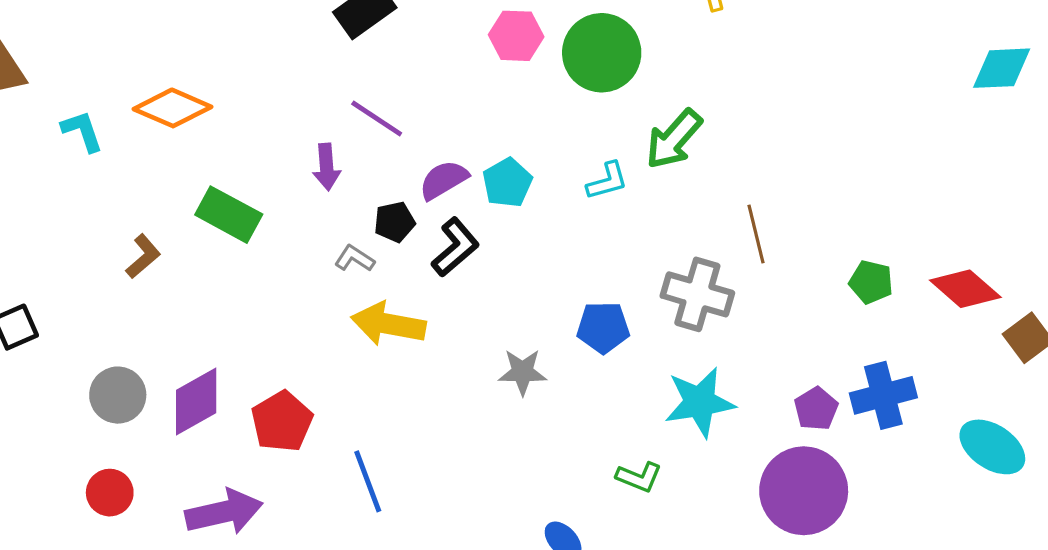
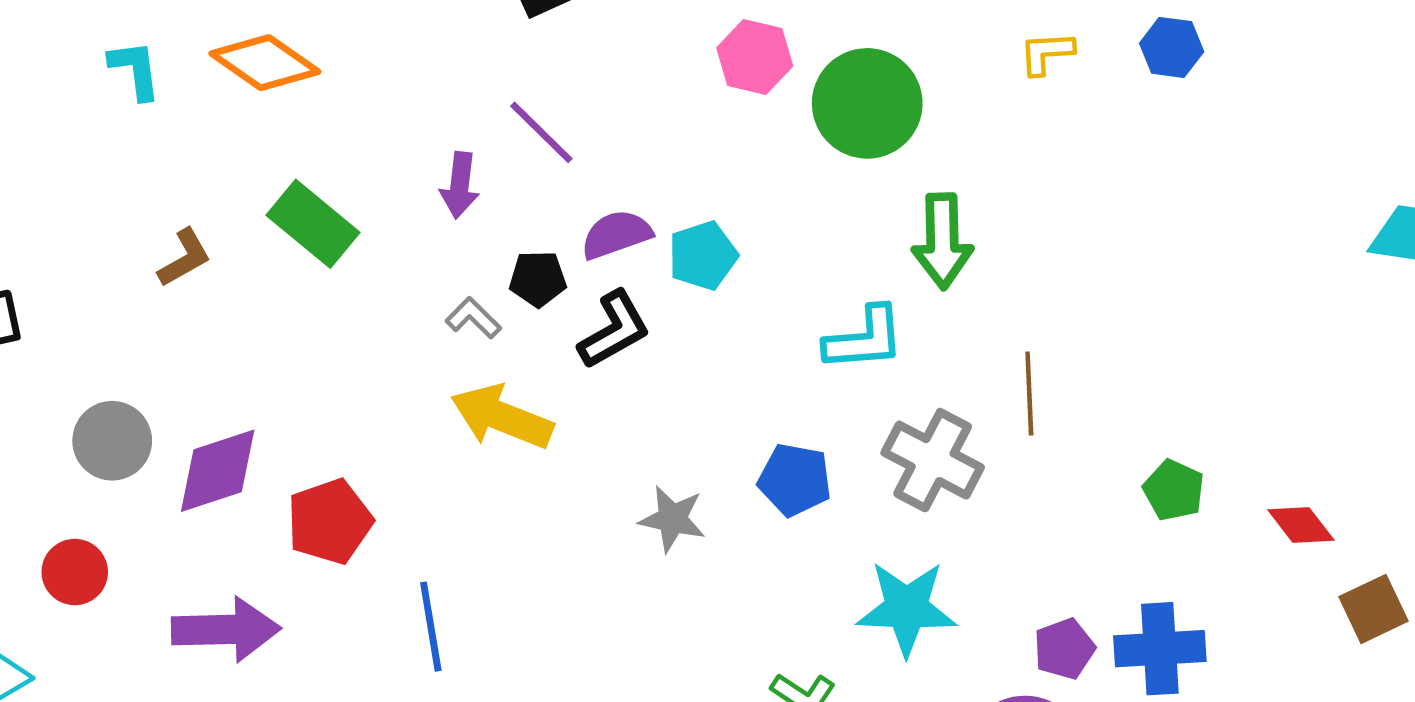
green arrow: (674, 139) -> (942, 241), turned -54
cyan L-shape: (607, 181) -> (864, 339), moved, size x1.4
red diamond: (965, 289) -> (1301, 525), size x0.7

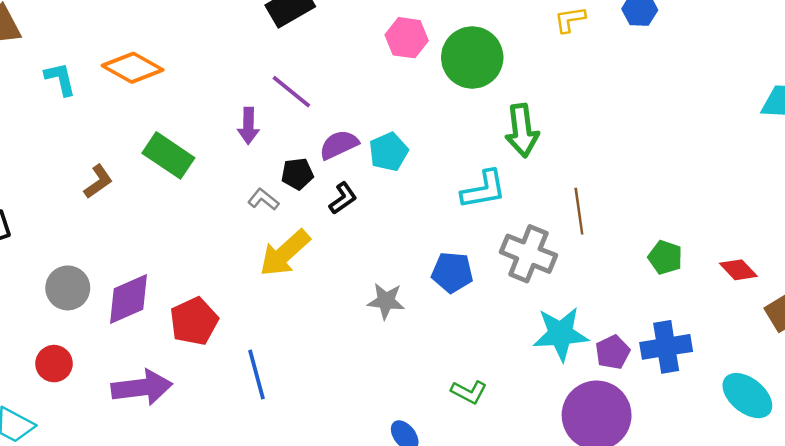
black L-shape: (614, 330) -> (343, 198), size x0.7
yellow arrow: (502, 417) -> (285, 253), turned -58
cyan star: (907, 608) -> (561, 334), moved

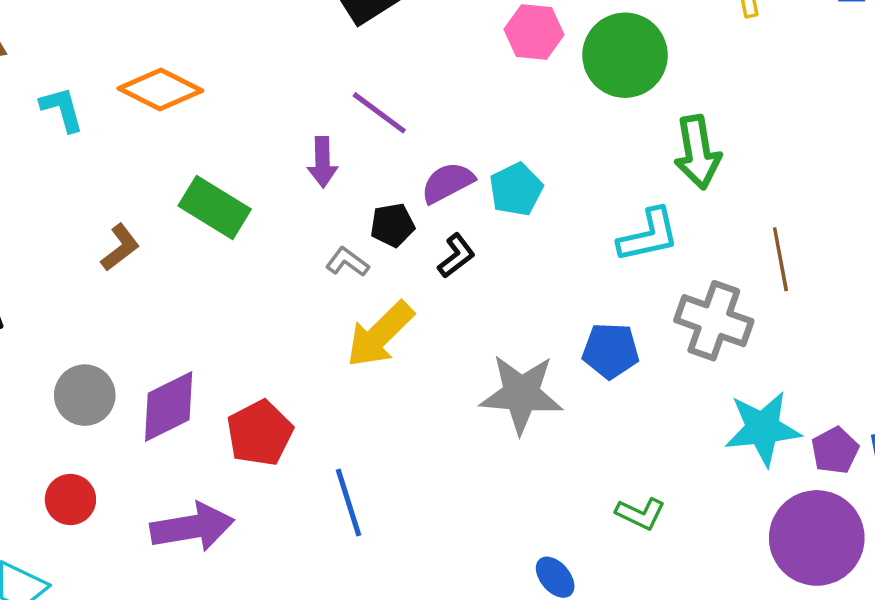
gray star: (386, 301) -> (521, 394), size x1.6

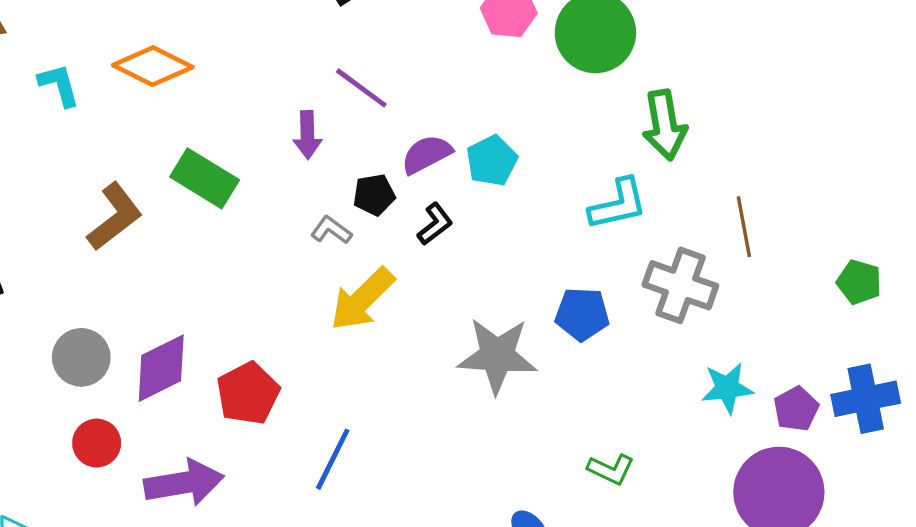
brown L-shape: (120, 247) -> (115, 217), size x1.5
cyan star: (763, 429) -> (727, 388), size x0.7
red circle: (70, 500) -> (97, 443), moved
blue line: (349, 502) -> (333, 459), turned 44

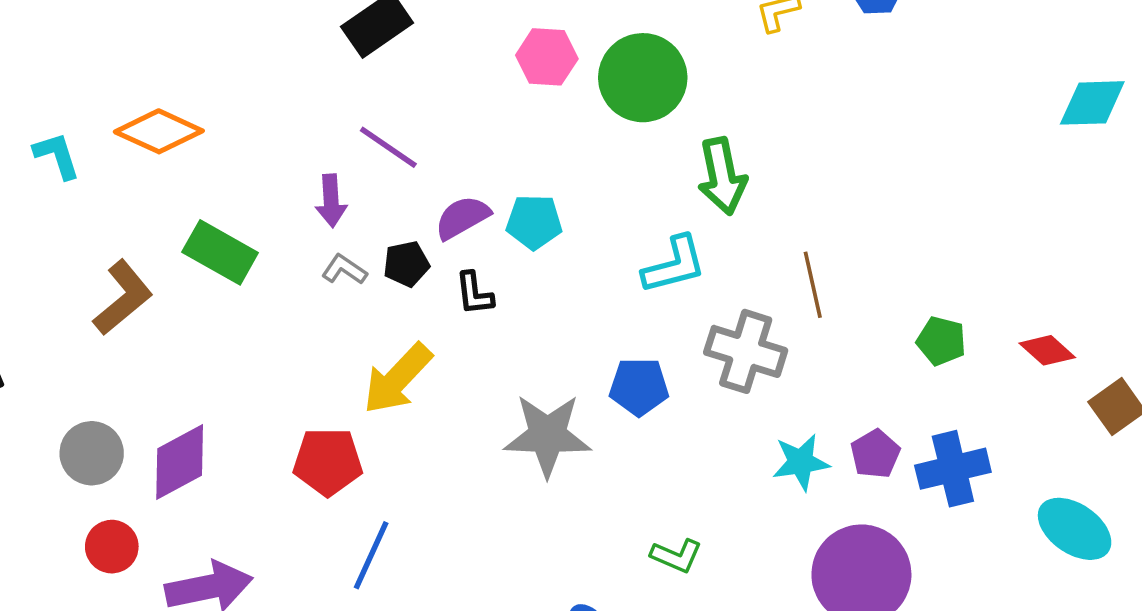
cyan pentagon: (492, 161) -> (534, 222), turned 30
black L-shape: (435, 224) -> (474, 294), turned 123
gray L-shape: (331, 230) -> (344, 270), moved
red pentagon: (248, 393) -> (328, 462), moved, turned 30
purple pentagon: (796, 409) -> (875, 454), moved

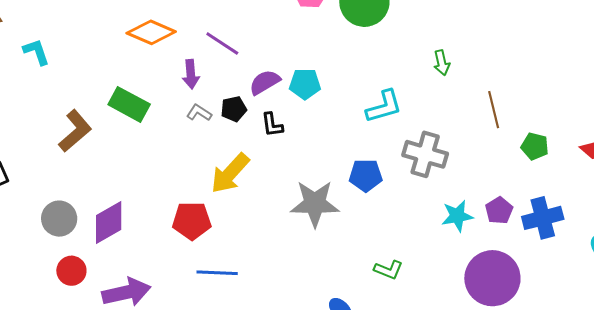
orange diamond: (159, 131) -> (151, 32), moved
green arrow: (722, 176) -> (442, 63), moved, size x0.6
brown line: (813, 285) -> (494, 110), moved
blue line: (371, 555) -> (217, 273), turned 69

